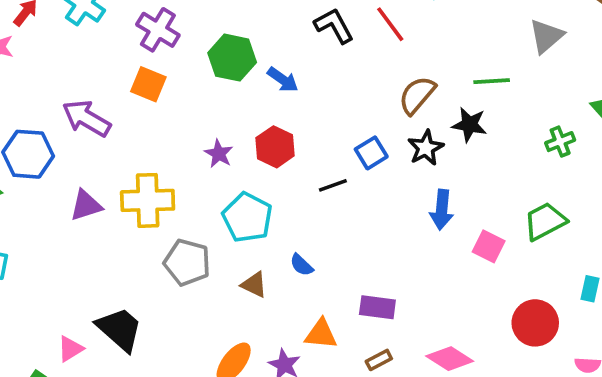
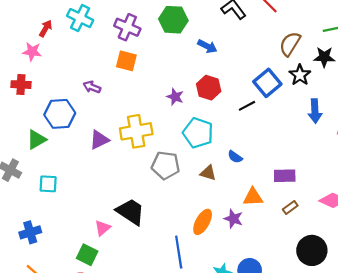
green hexagon: (232, 58) -> (173, 20), moved
purple arrow: (86, 118) -> (92, 87), size x0.6
blue square: (371, 153) -> (267, 83), size x1.4

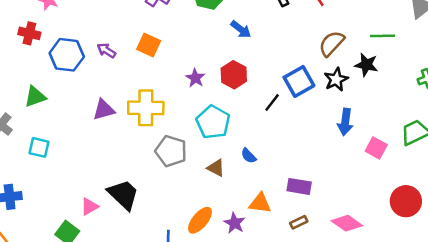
orange square: (126, 61) -> (149, 45), moved
black line: (247, 106) -> (272, 102), turned -35
blue hexagon: (60, 114) -> (67, 55), moved

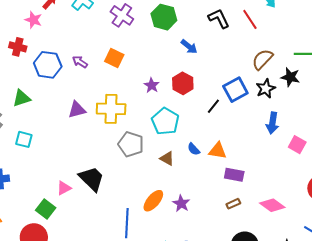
orange triangle: (260, 203) -> (218, 151), moved

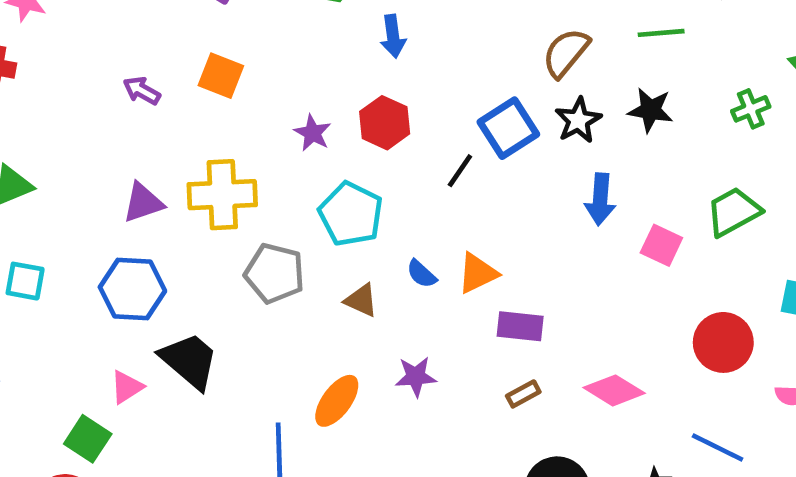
blue arrow: (189, 47) -> (393, 36), turned 48
blue hexagon: (48, 65) -> (132, 289), moved
black star: (290, 77) -> (650, 110), moved
orange triangle: (218, 151) -> (478, 273), turned -30
purple star: (181, 203) -> (416, 377), moved, turned -30

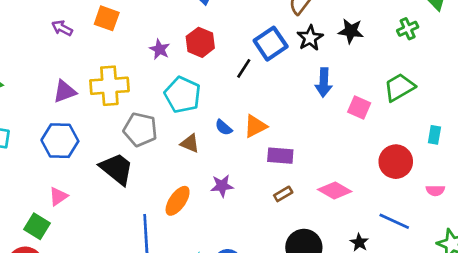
black trapezoid: (189, 361) -> (117, 169), moved

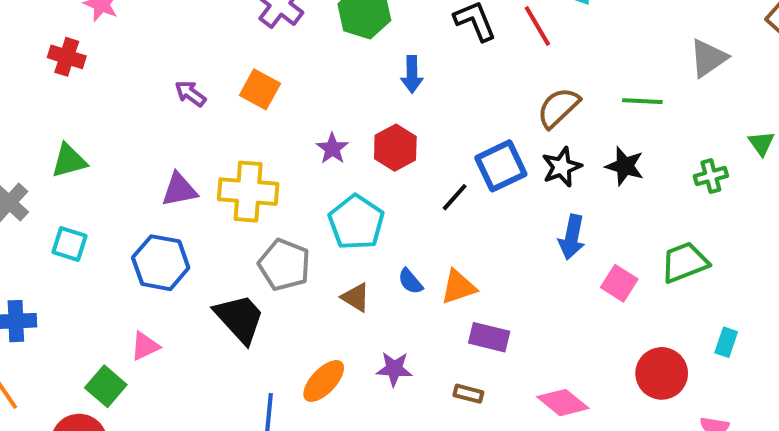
brown rectangle: (283, 194) -> (468, 394), moved, turned 36

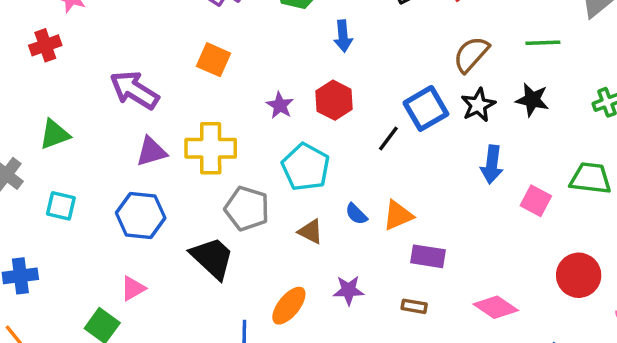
red cross: (67, 57) -> (45, 45), turned -32
purple arrow: (190, 93) -> (134, 90), moved, size x1.8
green trapezoid: (685, 262) -> (591, 178), turned 33

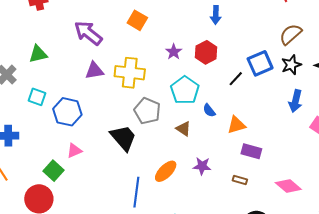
blue semicircle: (356, 214) -> (209, 110), moved
blue hexagon: (141, 215) -> (67, 112), moved

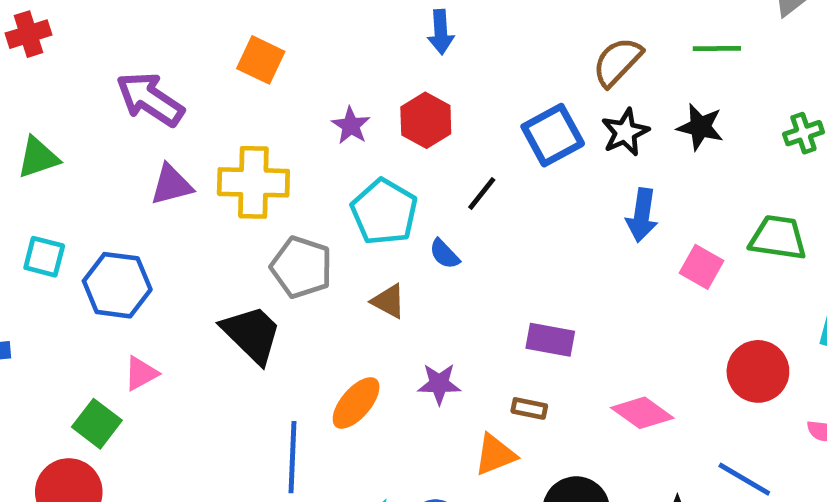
black line: (236, 79) -> (482, 194), moved
orange triangle: (236, 125) -> (495, 455), moved

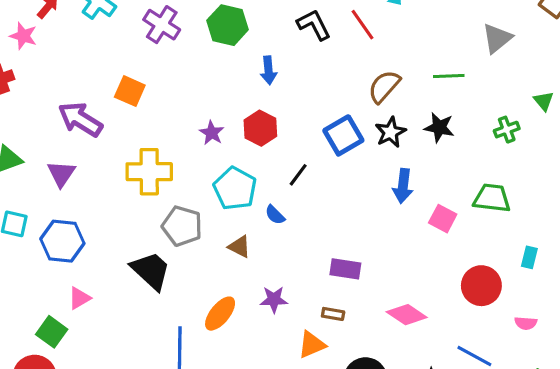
orange square: (261, 60) -> (130, 91), moved
purple triangle: (171, 185) -> (61, 174), moved, turned -40

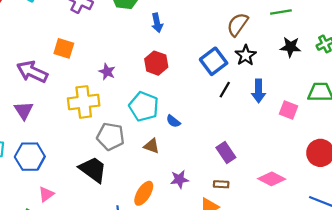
black star: (439, 127) -> (290, 47), moved
purple star: (212, 133) -> (107, 72), moved
black line: (298, 175) -> (225, 90), moved
purple rectangle: (345, 269) -> (226, 152), turned 54

